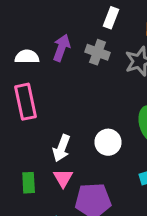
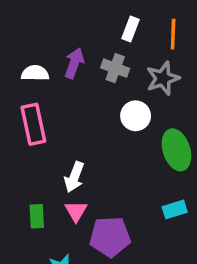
white circle: (108, 142) -> (136, 116), moved

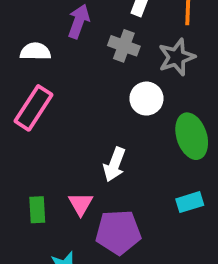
purple arrow: (74, 63) -> (79, 21), moved
pink rectangle: (33, 124) -> (33, 108), turned 45
white arrow: (74, 177) -> (114, 164), moved

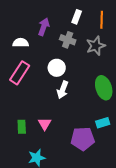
white circle: (146, 99) -> (57, 68), moved
white arrow: (114, 164) -> (63, 90), moved
purple pentagon: (118, 232) -> (83, 139), moved

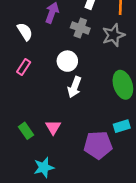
white semicircle: (21, 43) -> (25, 32), turned 56
pink rectangle: (20, 73) -> (24, 67), size x0.6
green rectangle: (22, 127) -> (26, 131), turned -32

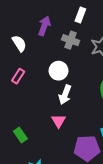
pink triangle: (53, 127) -> (59, 121), moved

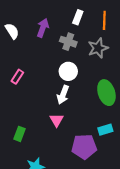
white semicircle: (19, 43) -> (12, 31), moved
white circle: (59, 71) -> (68, 71), moved
green rectangle: (20, 135) -> (19, 134), turned 56

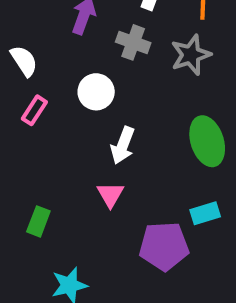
white semicircle: (12, 31) -> (24, 61), moved
white circle: (68, 71) -> (96, 92), moved

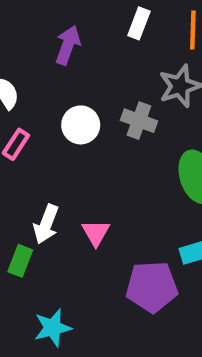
gray cross: (133, 42) -> (139, 121), moved
white arrow: (123, 145) -> (46, 224), moved

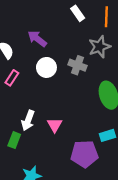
white rectangle: (139, 23) -> (78, 13), turned -56
purple arrow: (68, 45) -> (37, 39), moved, turned -72

